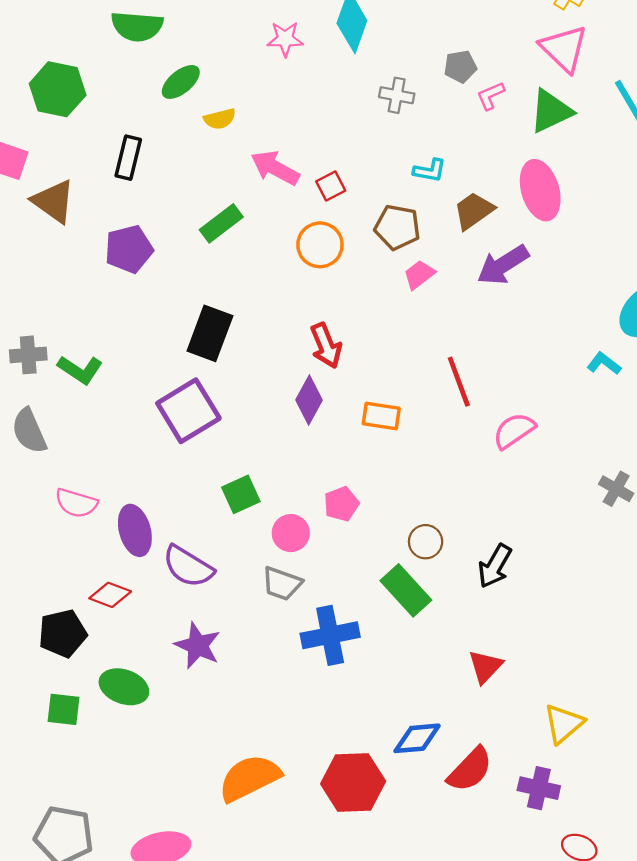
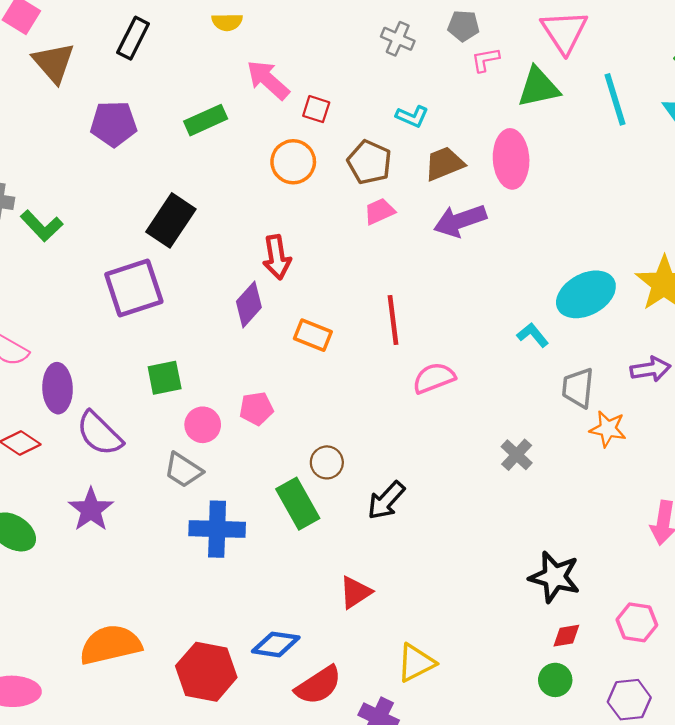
red square: (331, 186) -> (316, 109), turned 32

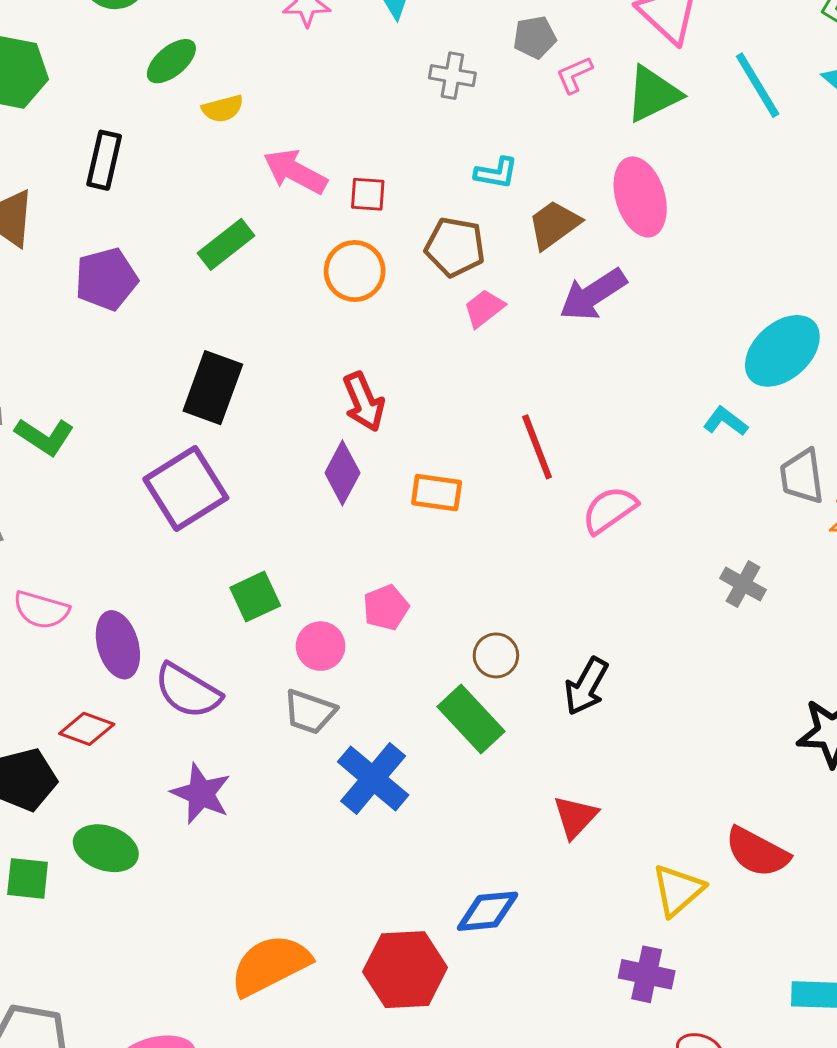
blue cross: (217, 529) -> (373, 778), turned -38
red semicircle: (318, 685) -> (757, 852), moved, turned 75

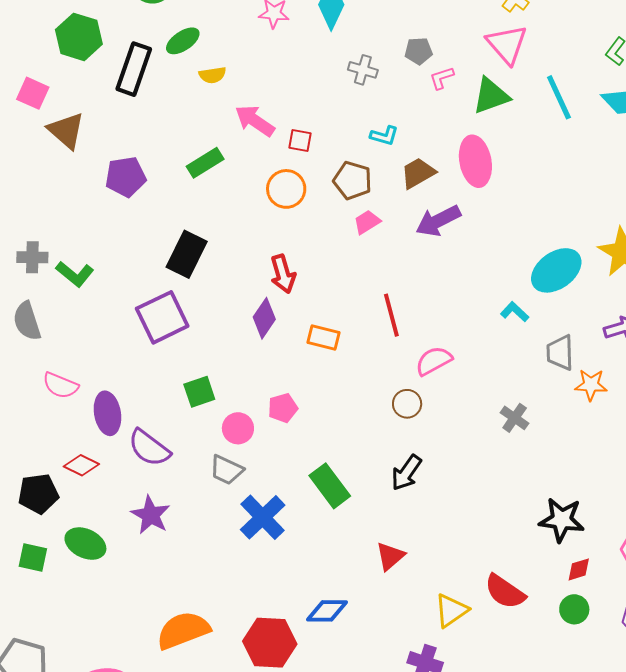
black rectangle: (104, 160) -> (134, 69), moved, size x1.4
brown circle: (496, 655) -> (407, 404), moved

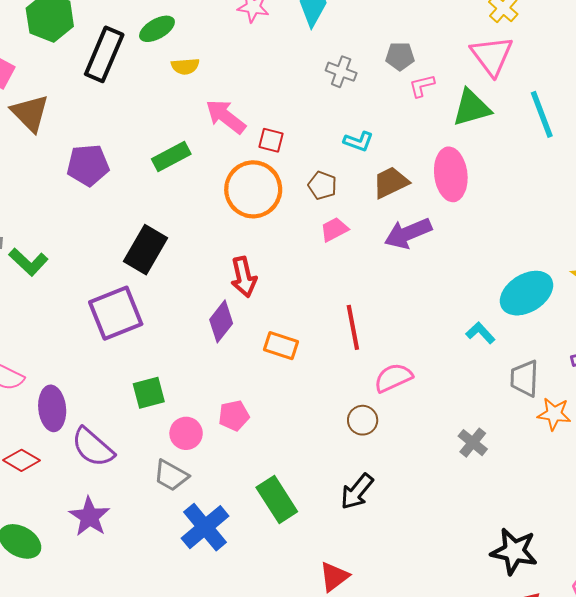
brown pentagon: (353, 181) -> (322, 185), size x0.7
orange circle: (286, 189) -> (253, 189), size x1.4

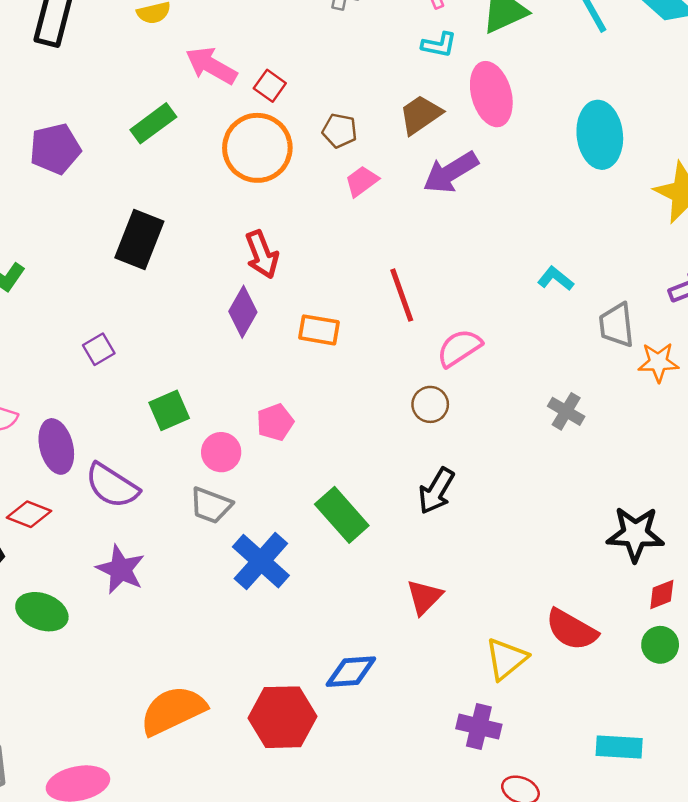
red square: (271, 140) -> (270, 86), turned 30
cyan L-shape: (358, 141) -> (439, 45), moved
cyan ellipse: (527, 293) -> (600, 135), moved, turned -56
purple square: (116, 313) -> (99, 349), moved, size x0.5

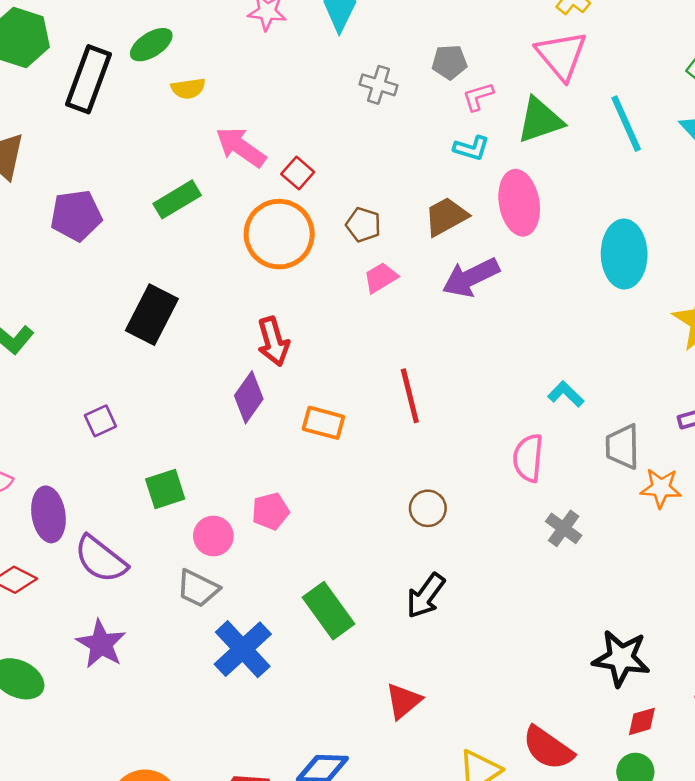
pink semicircle: (459, 348) -> (528, 458), moved, turned -57

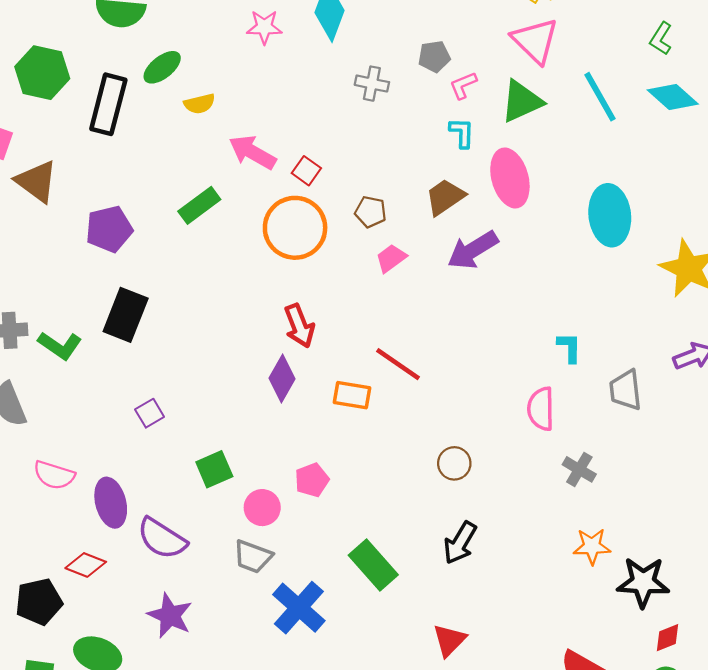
cyan L-shape: (471, 148) -> (462, 133), turned -100
black rectangle: (152, 315) -> (126, 315), moved
cyan L-shape: (566, 394) -> (569, 347), turned 52
red line: (410, 396) -> (398, 364), moved, turned -36
orange star: (661, 488) -> (592, 546), moved

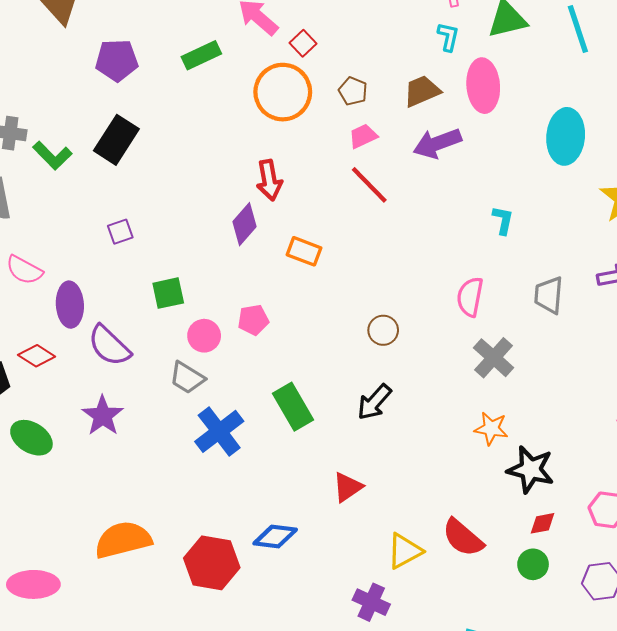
cyan L-shape: (569, 347) -> (503, 220), moved
red line: (398, 364) -> (369, 185), moved
gray cross: (579, 469) -> (494, 358), size x1.4

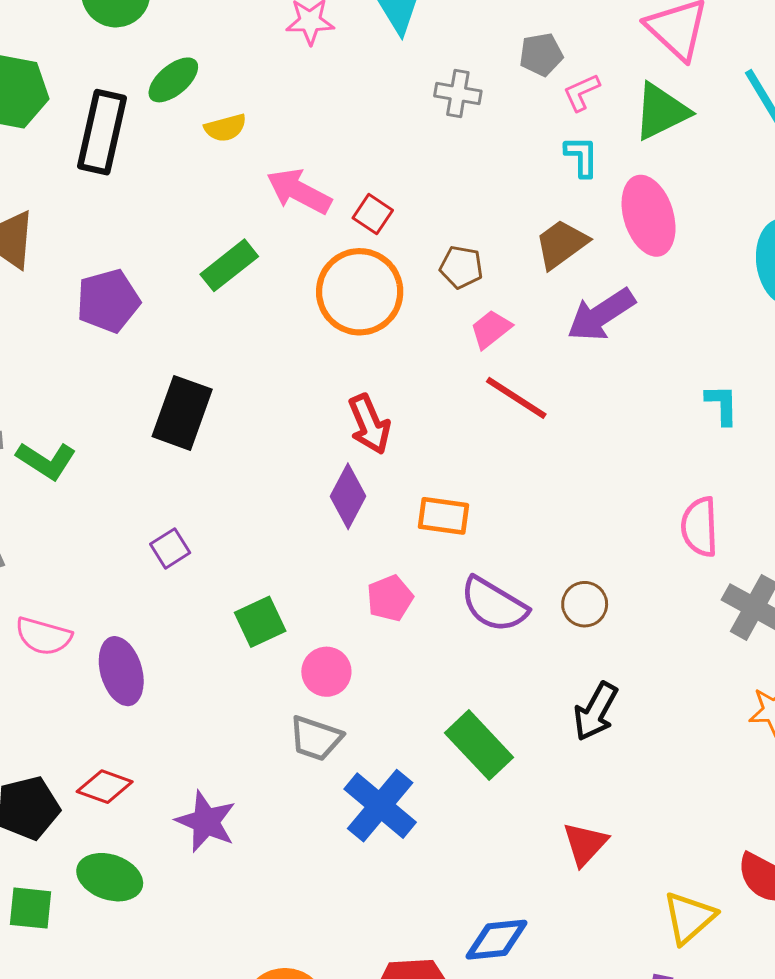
black rectangle: (116, 140) -> (182, 413), moved
pink pentagon: (253, 320) -> (390, 598), moved
purple semicircle: (109, 346) -> (494, 605), moved
red diamond: (37, 356) -> (105, 787), moved

